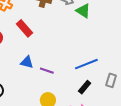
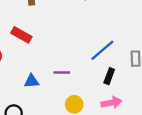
blue triangle: (27, 62) -> (32, 81), moved

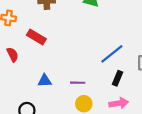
purple line: (62, 72) -> (78, 83), moved

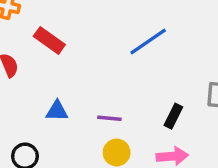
blue line: (112, 54) -> (148, 41), moved

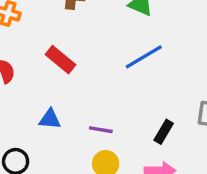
red rectangle: (49, 40) -> (60, 60), moved

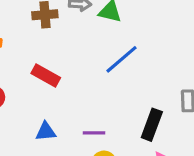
black rectangle: (164, 132) -> (152, 125), size x1.4

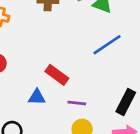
red rectangle: (46, 75) -> (57, 75), moved

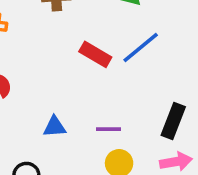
red rectangle: (57, 75) -> (95, 54), moved

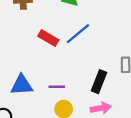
blue triangle: (55, 127) -> (22, 85), size x1.5

